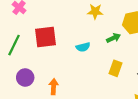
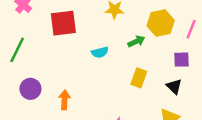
red square: (45, 37) -> (63, 23), moved

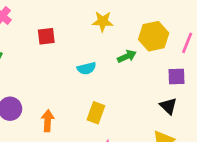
red square: (63, 23) -> (46, 36), size x0.6
yellow rectangle: (139, 78) -> (96, 113), moved

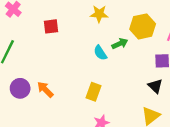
cyan semicircle: (87, 68) -> (100, 53), moved, turned 70
orange arrow: (48, 121) -> (45, 89), moved, turned -48

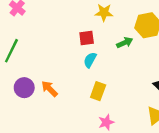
red square: (51, 26) -> (87, 38), moved
cyan semicircle: (100, 53) -> (90, 60), moved, turned 63

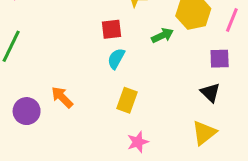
purple circle: (24, 88) -> (27, 111), moved

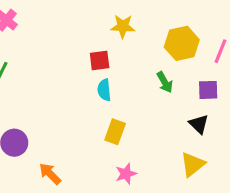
green arrow: (162, 35) -> (165, 82), moved, turned 85
cyan semicircle: (116, 59) -> (104, 90), turned -35
orange arrow: (62, 97) -> (50, 174), moved

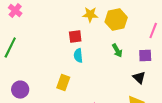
yellow hexagon: (182, 43) -> (116, 20), moved
yellow rectangle: (115, 132) -> (63, 83), moved

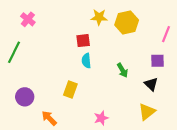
pink cross: (15, 11) -> (28, 19), moved
green arrow: (117, 51) -> (122, 70), moved

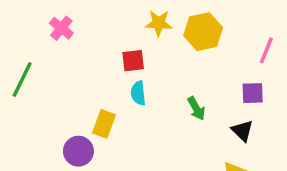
pink cross: (28, 19) -> (61, 28), moved
yellow rectangle: (70, 89) -> (104, 124), moved
purple circle: (25, 97) -> (78, 151), moved

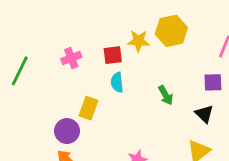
yellow star: (159, 23) -> (139, 41), moved
pink cross: (61, 28) -> (71, 58), moved, turned 30

